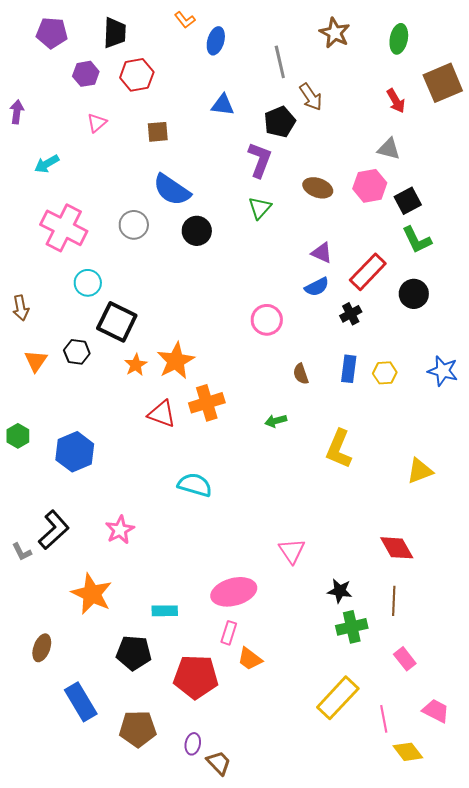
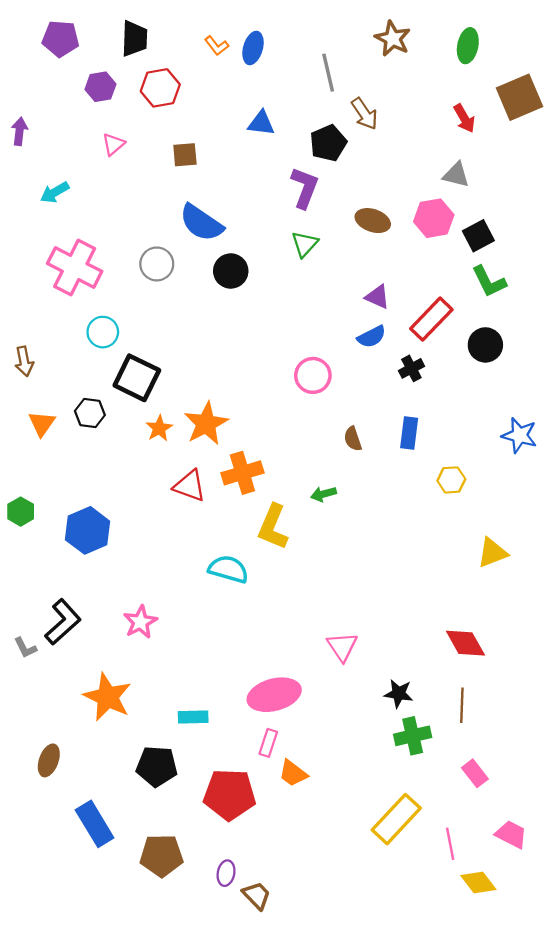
orange L-shape: (185, 20) -> (217, 46), moved
yellow hexagon: (385, 373) -> (451, 480), moved
yellow L-shape: (339, 449) -> (273, 527), moved

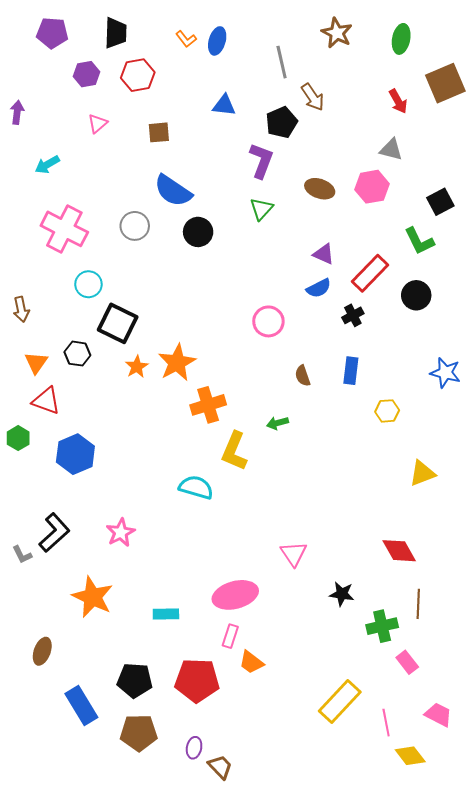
black square: (478, 236) -> (440, 202), moved
red triangle: (190, 486) -> (46, 401), moved
brown line: (462, 705) -> (418, 604), moved
green cross: (413, 736) -> (382, 626), moved
black pentagon: (157, 766) -> (135, 680), moved

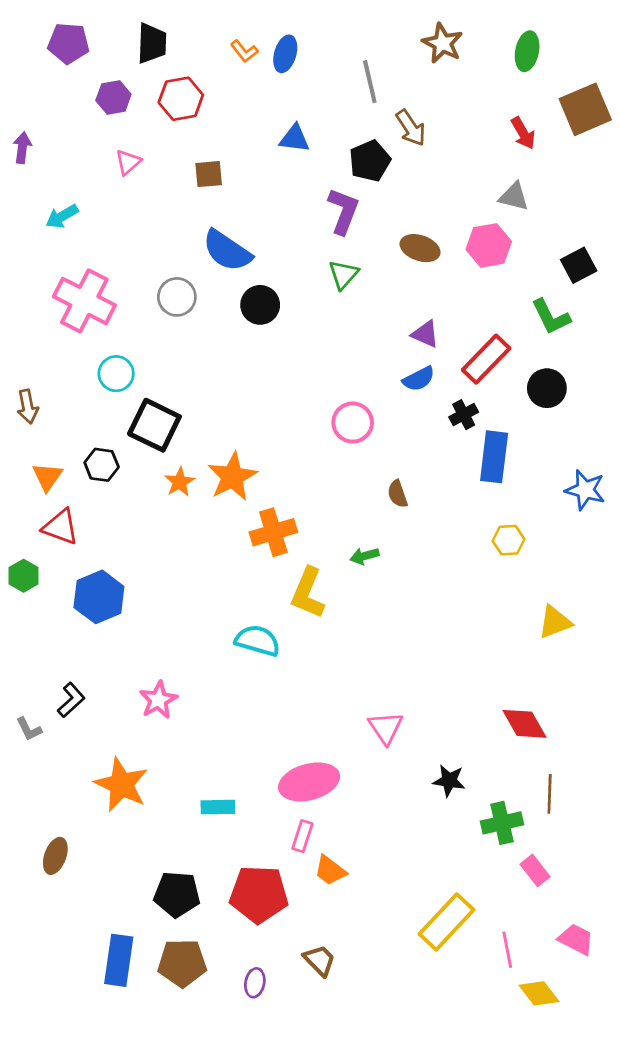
blue rectangle: (351, 371) -> (494, 457), moved, size x1.4
black L-shape: (54, 533) -> (71, 700), size x0.7
blue rectangle: (81, 706) -> (119, 960), moved, turned 39
brown trapezoid: (220, 767) -> (320, 960), moved

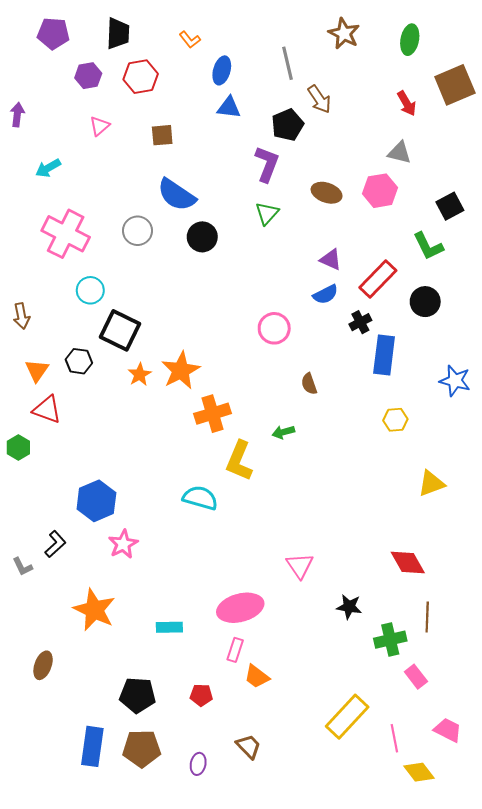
blue ellipse: (285, 54) -> (222, 70), moved
blue hexagon: (99, 597) -> (96, 501), moved
red pentagon: (259, 894) -> (201, 695), size x0.5

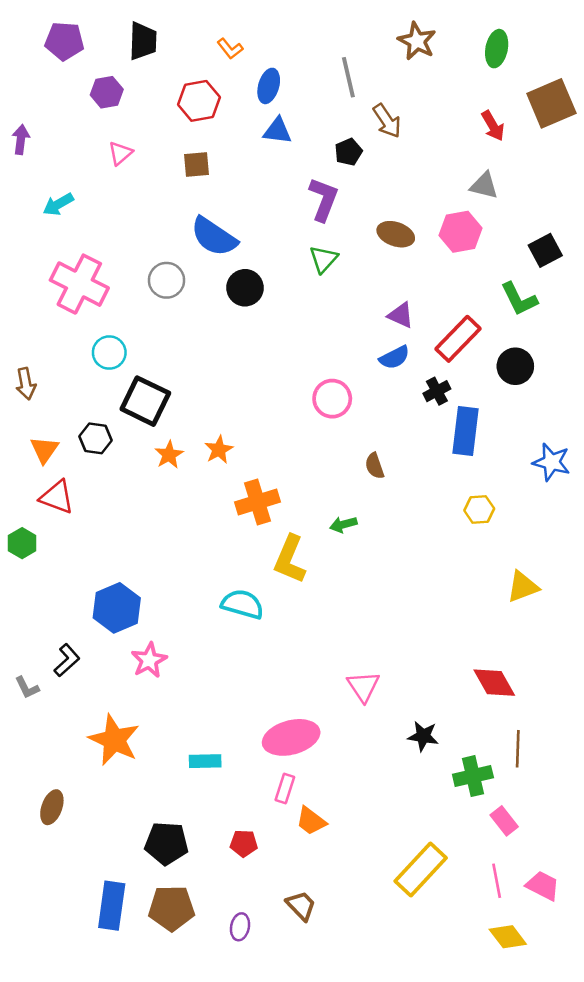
red hexagon: (141, 77) -> (199, 101), moved
black pentagon: (288, 125) -> (348, 152), size x0.7
orange star: (181, 370) -> (219, 450), size x0.6
pink line: (394, 738) -> (497, 881), moved

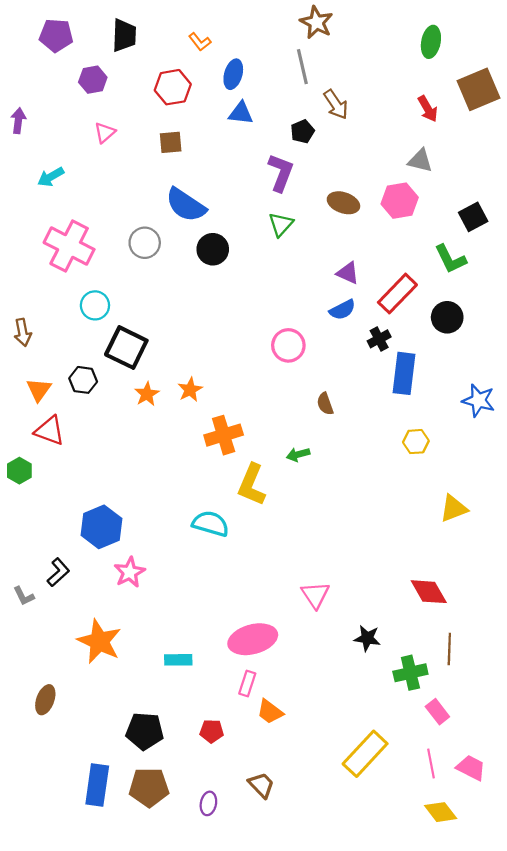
brown star: (417, 41) -> (316, 22), moved

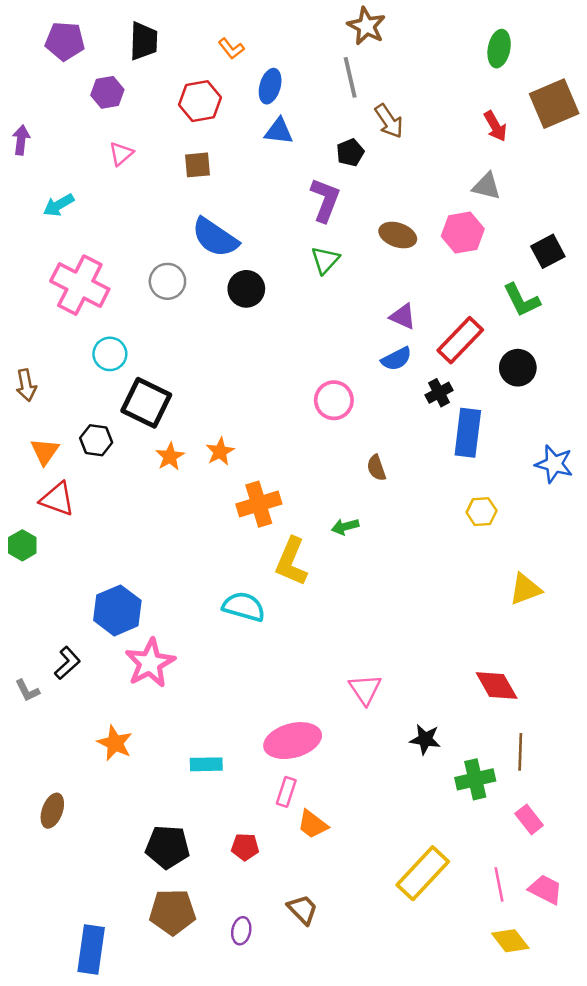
pink star: (130, 572) -> (150, 663), size x1.4
orange star: (99, 641) -> (115, 743), size x0.7
pink rectangle: (437, 712) -> (529, 819), moved
blue rectangle: (97, 785) -> (91, 950), moved

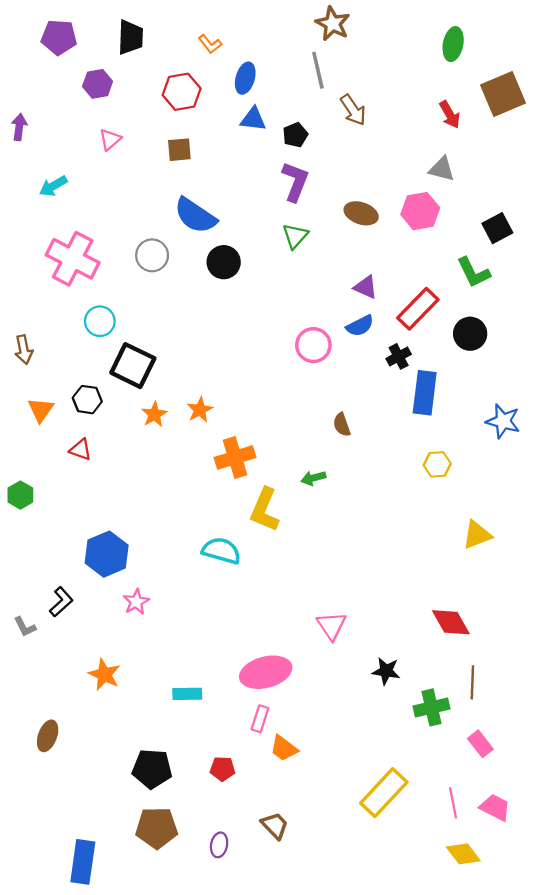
black pentagon: (350, 152) -> (295, 135), moved
pink circle: (334, 400) -> (313, 345), moved
red triangle: (57, 499) -> (81, 450), moved, size x0.7
pink star: (150, 663) -> (136, 602), size x0.6

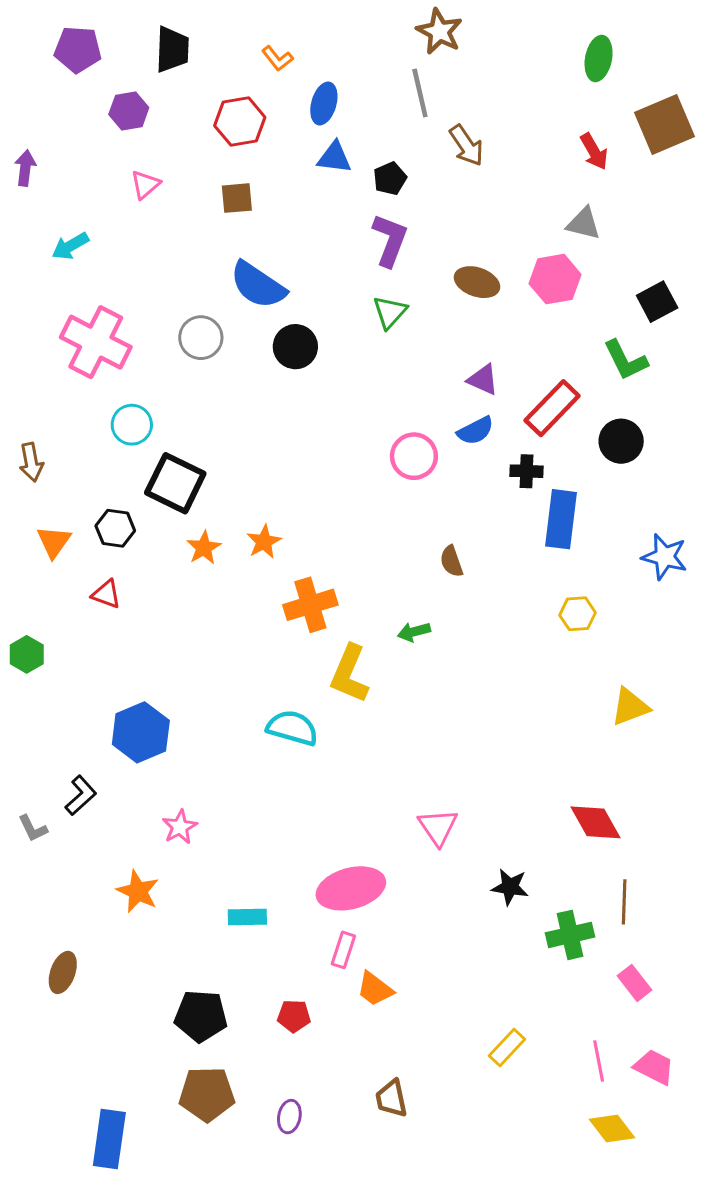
black cross: (399, 356) -> (526, 471), turned 30
pink star: (136, 602) -> (180, 827), moved
yellow rectangle: (384, 793) -> (507, 1048), size x0.6
brown trapezoid: (275, 826) -> (391, 1099), moved, turned -148

